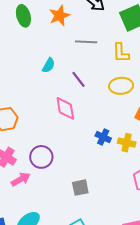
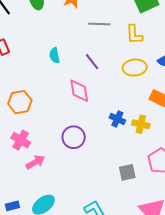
cyan semicircle: (49, 65) -> (55, 55), moved, turned 140
purple circle: (41, 157) -> (74, 137), moved
gray square: (80, 188) -> (127, 172), moved

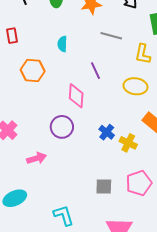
cyan semicircle: (55, 55) -> (62, 44), moved
orange hexagon: (20, 102) -> (33, 70), moved
purple circle: (74, 137) -> (62, 127), moved
pink arrow: (35, 162) -> (37, 158), moved

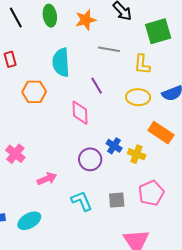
cyan semicircle: (62, 44) -> (61, 62), size x1.8
purple circle: (62, 127) -> (90, 159), moved
cyan L-shape: (64, 215) -> (82, 201), moved

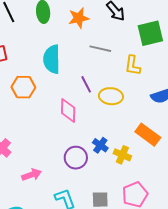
yellow ellipse: (138, 97) -> (111, 96), moved

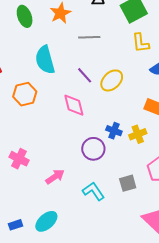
yellow L-shape: (133, 65) -> (141, 43), moved
yellow ellipse: (111, 96) -> (112, 80), turned -35
yellow cross: (122, 155) -> (138, 134), turned -30

